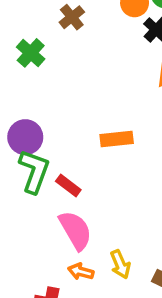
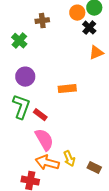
brown cross: (72, 17) -> (42, 21), turned 32
purple circle: (25, 137) -> (25, 77), moved
orange arrow: (81, 272) -> (47, 163), size x1.6

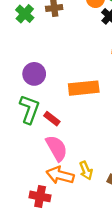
green cross: (19, 41) -> (25, 14), moved
orange rectangle: (67, 89) -> (84, 88), size x1.4

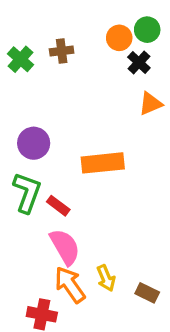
orange arrow: (60, 175) -> (70, 285), turned 40

